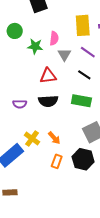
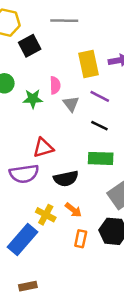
red triangle: (48, 76) -> (43, 148), moved
black semicircle: (48, 101) -> (66, 179), moved
purple semicircle: (20, 104) -> (24, 174), size x1.6

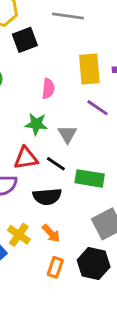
green star: (33, 99) -> (36, 124), moved
gray triangle: (71, 104) -> (67, 134), moved
black line: (99, 126) -> (56, 164), moved

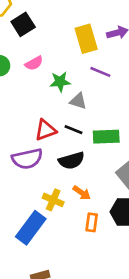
pink semicircle: (48, 89) -> (34, 63), moved, turned 66
green star: (36, 124) -> (60, 82), moved
gray triangle: (67, 134) -> (78, 101), turned -30

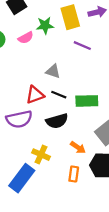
green star: (60, 82) -> (45, 25), moved
gray triangle: (78, 101) -> (53, 71), moved
orange arrow: (82, 193) -> (78, 147), moved

